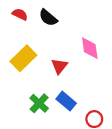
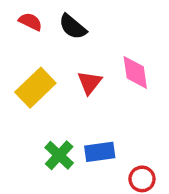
red triangle: (59, 66) -> (90, 83), moved
blue rectangle: (66, 101) -> (100, 152), turned -48

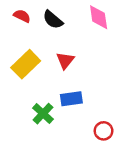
pink diamond: (135, 72) -> (99, 17), moved
blue rectangle: (100, 152) -> (71, 99), moved

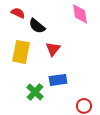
black semicircle: (53, 20) -> (37, 26), moved
yellow rectangle: (26, 64) -> (21, 52), turned -35

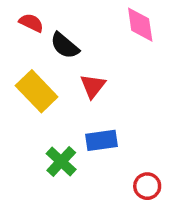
yellow rectangle: (21, 52) -> (37, 91), turned -55

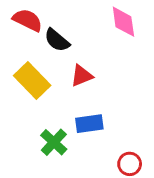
red semicircle: (31, 23) -> (28, 20), size x1.4
red triangle: (93, 86) -> (82, 76), turned 30

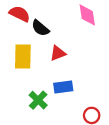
yellow rectangle: (32, 80) -> (23, 56), turned 45

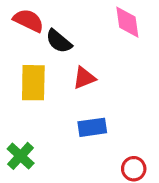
green cross: (38, 100) -> (21, 156), moved

